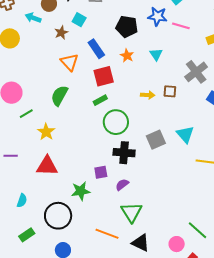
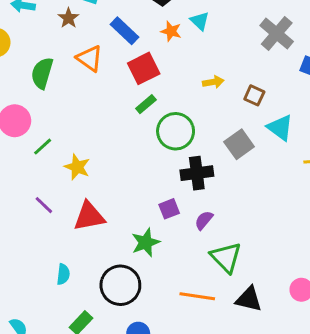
cyan triangle: (156, 54) -> (200, 21), moved
brown square: (170, 91) -> (254, 95), moved, turned 32
green semicircle: (59, 96) -> (42, 73), moved
purple line: (11, 156) -> (44, 205), moved, turned 56

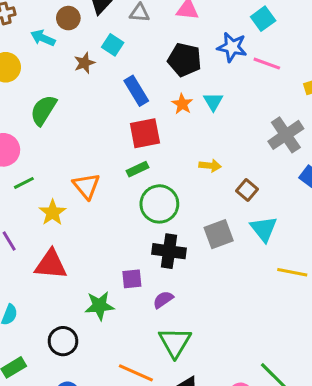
orange triangle: (90, 58) -> (86, 186), moved
black circle: (120, 285) -> (63, 341), size x0.7

